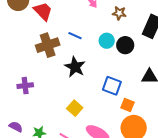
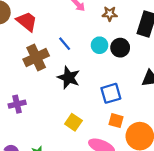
blue line: (75, 36) -> (65, 44), turned 32
blue square: (112, 86) -> (111, 93), turned -30
orange square: (128, 105) -> (116, 121), moved

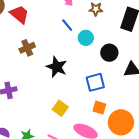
blue line: (65, 44) -> (67, 25), moved
black circle: (120, 48) -> (109, 53), moved
brown cross: (36, 58) -> (27, 48), size x0.7

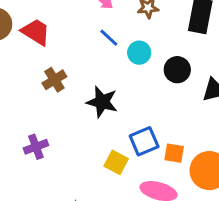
blue square: (95, 82) -> (144, 141), moved

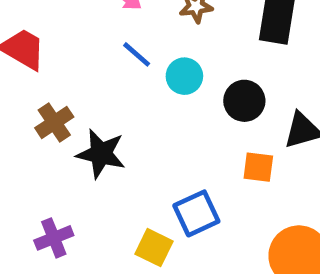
black star: (102, 102) -> (101, 154), moved
purple cross: (36, 147) -> (54, 238), moved
orange square: (174, 153) -> (258, 167), moved

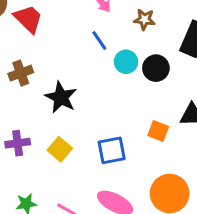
black circle: (244, 101) -> (156, 68), moved
brown cross: (54, 122) -> (21, 73), moved
yellow square: (154, 248) -> (60, 149), moved

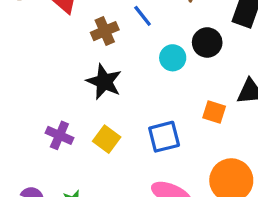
cyan circle: (126, 62) -> (173, 58), moved
brown cross: (21, 73) -> (105, 31), moved
purple cross: (18, 143) -> (59, 135), turned 35

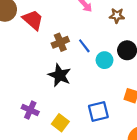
blue line: (143, 16) -> (84, 46), moved
yellow square: (107, 139) -> (60, 123), moved

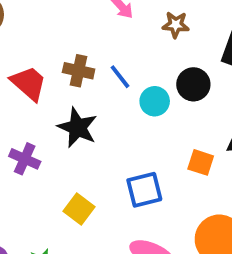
red trapezoid: (33, 20) -> (29, 83), moved
brown cross: (60, 42) -> (79, 71), turned 35
purple cross: (30, 110) -> (25, 159), moved

